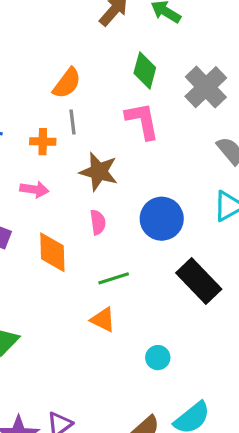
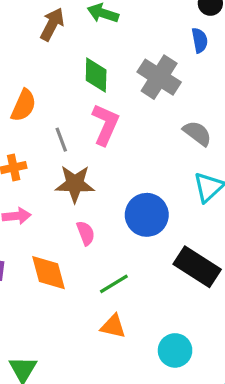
pink L-shape: (142, 121) -> (105, 124), turned 48
gray line: (72, 122) -> (61, 140), moved
cyan circle: (158, 358) -> (175, 350), size x1.4

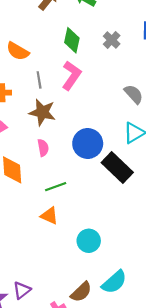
gray cross: (159, 77) -> (112, 40), moved, size x0.6
orange semicircle: (24, 105) -> (18, 51), turned 85
black rectangle: (197, 267) -> (117, 168), moved

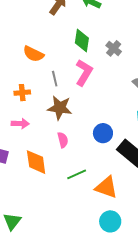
gray cross: (112, 40) -> (114, 48), moved
blue circle: (88, 143) -> (103, 133), size x0.7
orange triangle: (49, 216) -> (106, 187), moved, size x1.4

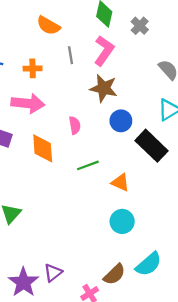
brown star: (60, 108) -> (104, 88), moved
pink arrow: (20, 124) -> (28, 103), size x1.6
orange triangle: (106, 187) -> (120, 182), size x0.7

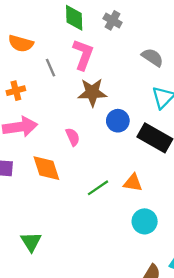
green line: (88, 165) -> (98, 188), moved

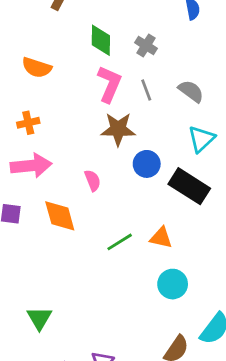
gray line: (51, 68) -> (146, 90), moved
green triangle: (31, 242) -> (39, 318), moved

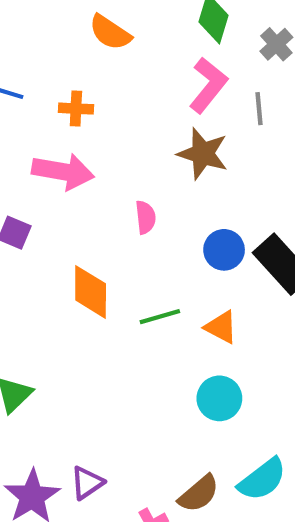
blue circle: (147, 164) -> (224, 250), moved
orange diamond: (60, 216) -> (91, 292), moved

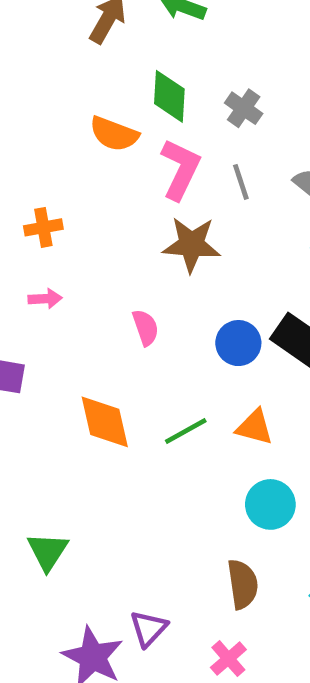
orange semicircle: (110, 32) -> (114, 134), moved
pink arrow: (63, 171) -> (45, 299), size x0.5
brown semicircle: (199, 494) -> (243, 584), moved, turned -45

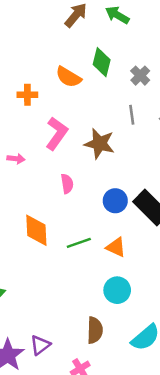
pink L-shape: (180, 169) -> (57, 133), moved
orange cross: (43, 227) -> (27, 95), moved

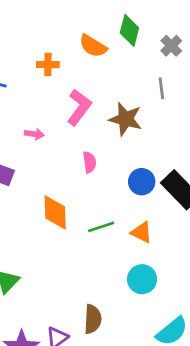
brown semicircle: (95, 330) -> (93, 319), moved

